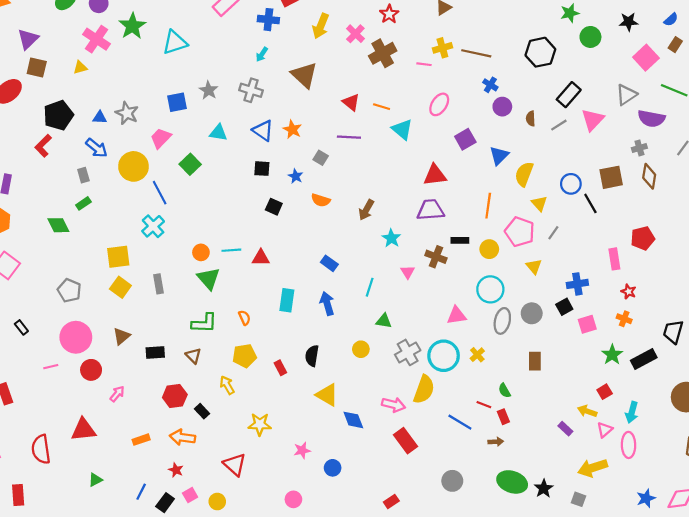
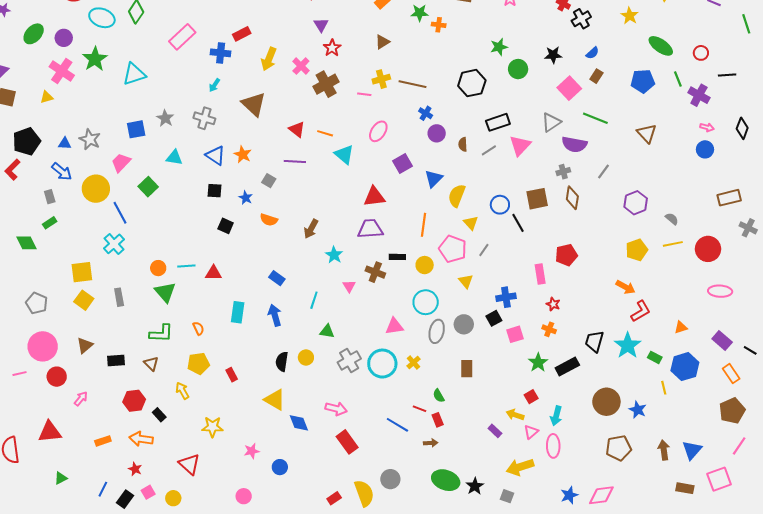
black rectangle: (569, 95) -> (498, 122), turned 30
black semicircle: (312, 356) -> (282, 362), moved
yellow semicircle: (424, 389) -> (364, 493), moved, turned -40

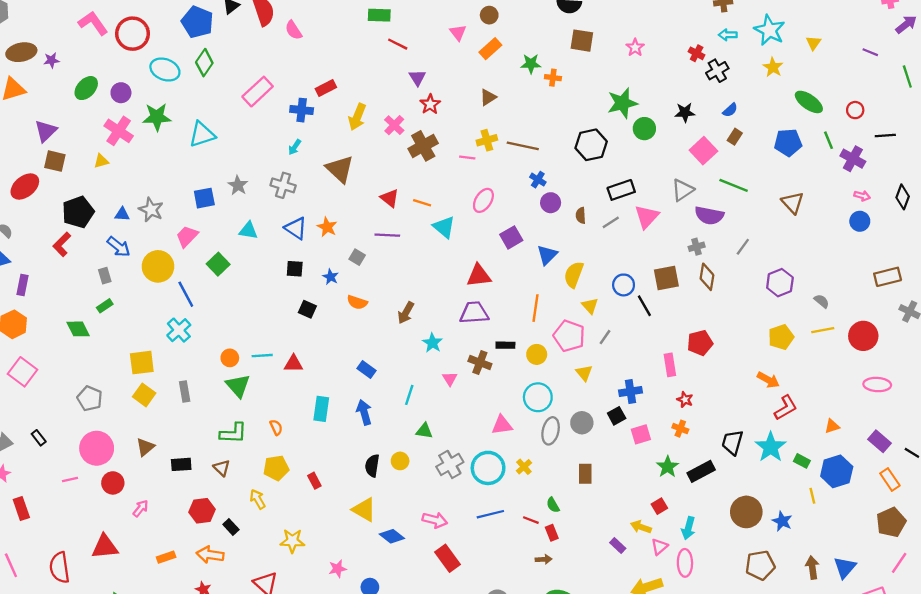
green star: (499, 47) -> (622, 103), size x1.5
green star: (95, 59) -> (157, 117), turned 30
blue diamond: (299, 423) -> (392, 536), turned -30
blue line: (397, 425) -> (490, 514), moved, turned -45

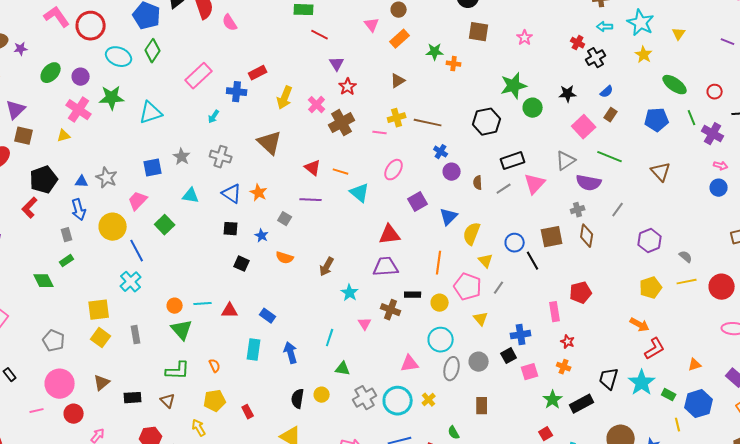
cyan arrow: (295, 147) -> (214, 117), moved
blue arrow: (119, 247) -> (79, 210), turned 35
blue rectangle: (366, 369) -> (268, 316), moved

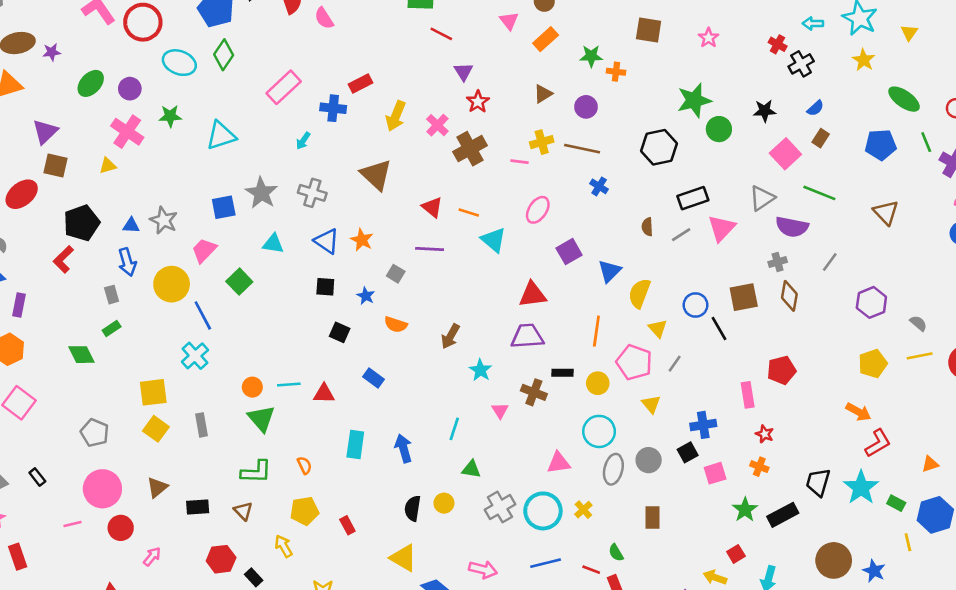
green star: (112, 98) -> (170, 116), size x0.7
gray star: (182, 157) -> (261, 193), size x1.4
purple circle: (452, 172) -> (586, 107), moved
blue rectangle: (268, 316) -> (374, 378), moved

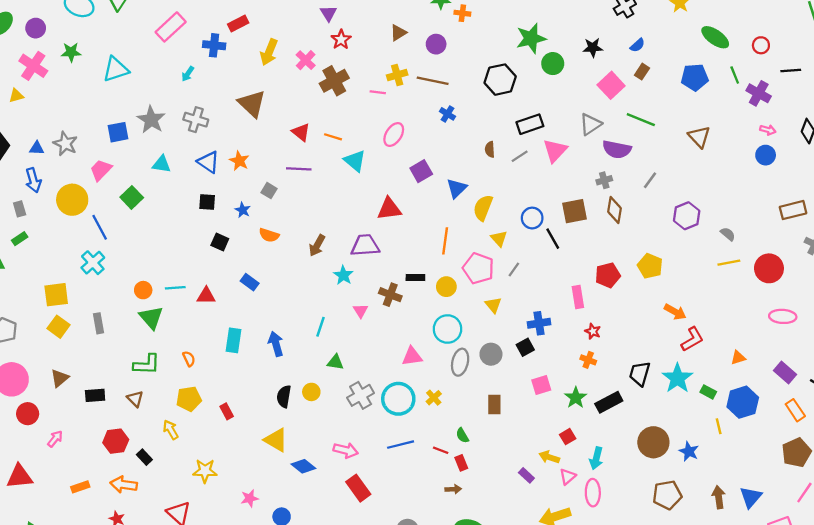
purple trapezoid: (527, 336) -> (365, 245), moved
yellow pentagon: (873, 364) -> (650, 266), moved, turned -30
pink square: (715, 473) -> (541, 385), moved

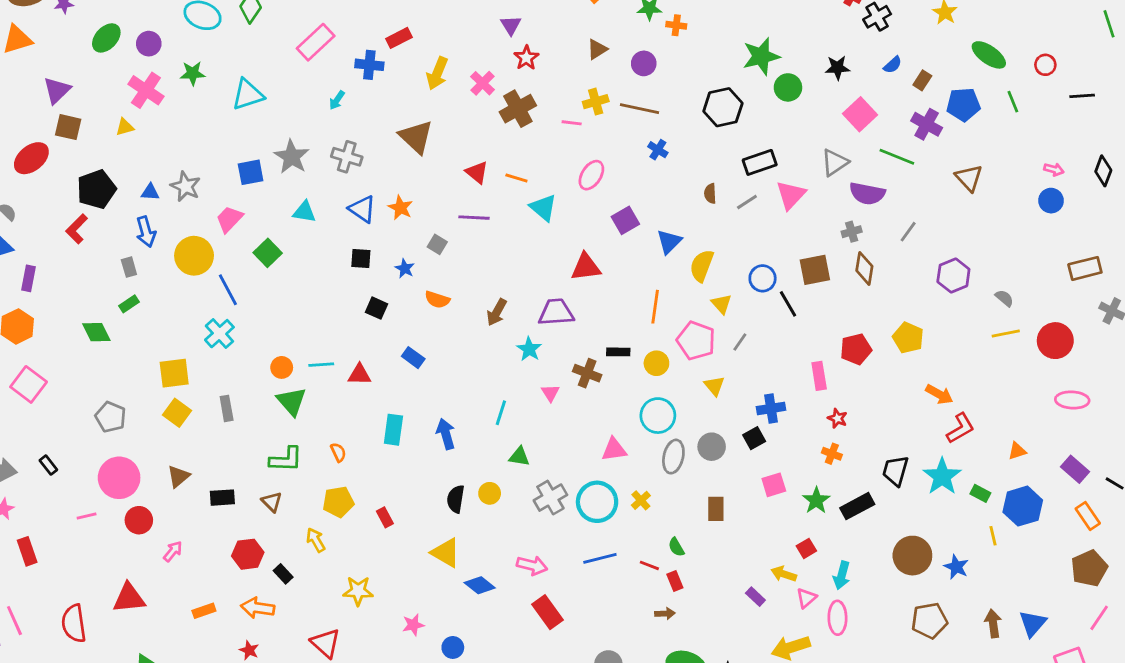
brown rectangle: (642, 72) -> (922, 80), moved
purple cross: (759, 93) -> (927, 124), moved

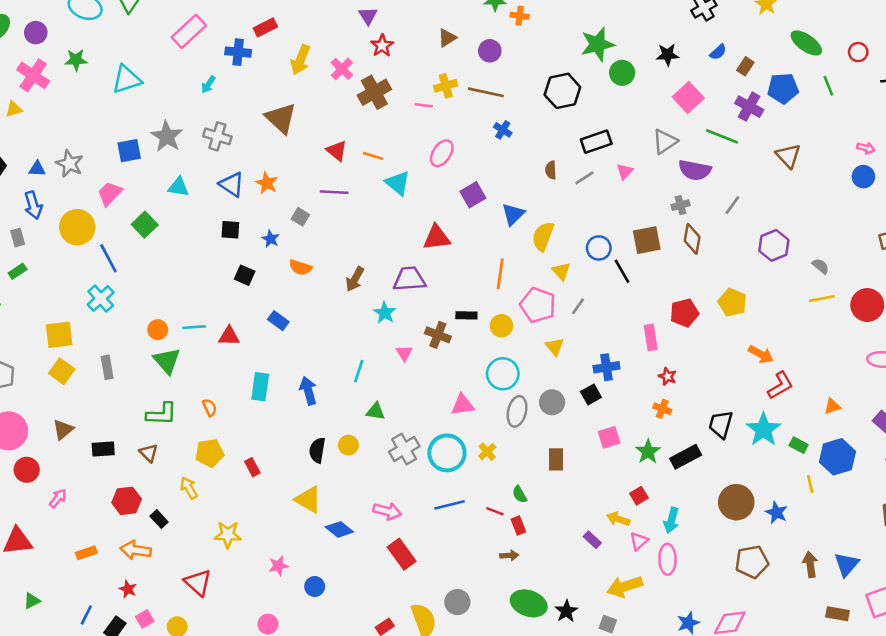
pink triangle: (791, 195) -> (625, 171), size x0.6

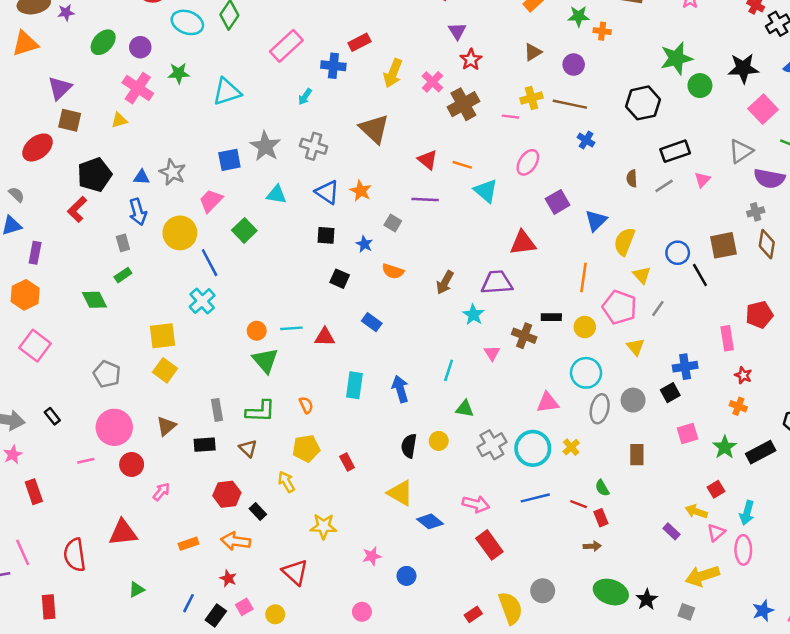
black star: (668, 55) -> (743, 68), size x1.4
gray rectangle: (107, 367) -> (217, 410), moved

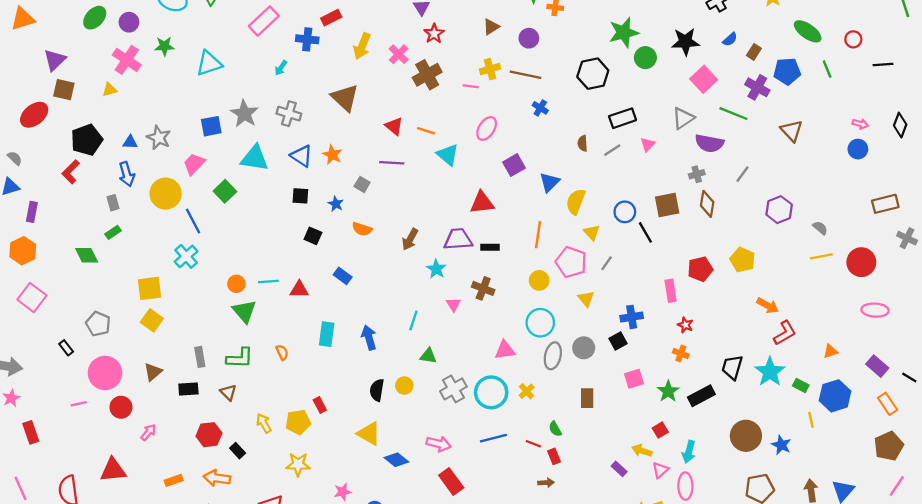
cyan triangle: (276, 195) -> (255, 158), size x1.5
black rectangle: (551, 317) -> (490, 247), moved
black rectangle: (52, 416) -> (66, 348), moved
yellow pentagon: (306, 448) -> (298, 422), moved

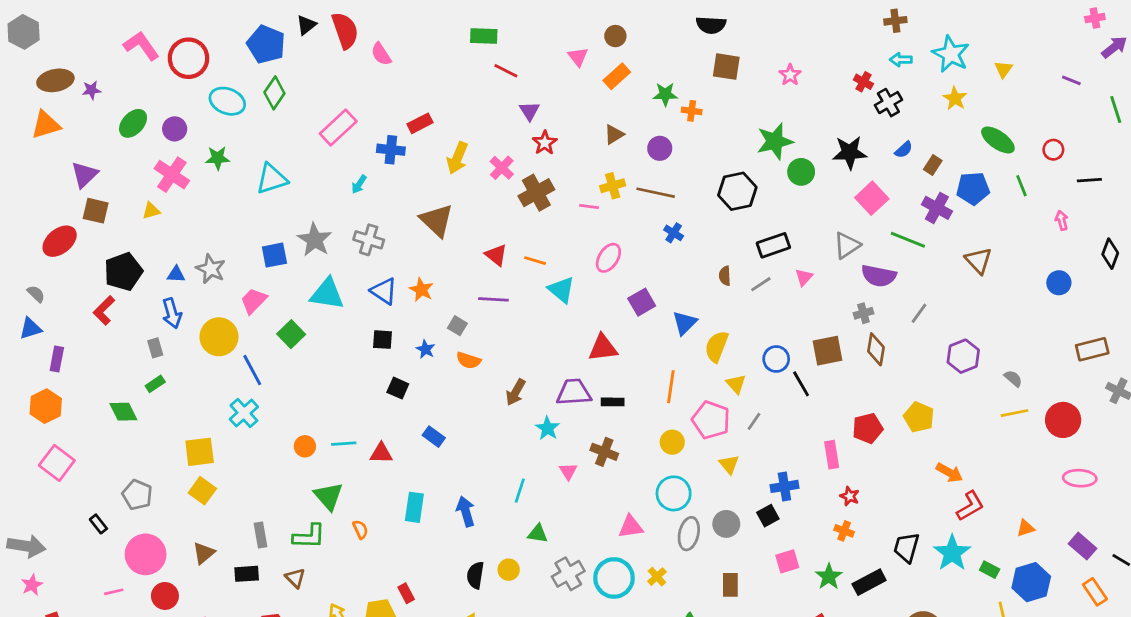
pink arrow: (860, 124) -> (1062, 220), moved, turned -119
orange semicircle: (362, 229) -> (468, 360), moved
green triangle: (244, 311) -> (328, 496), moved

